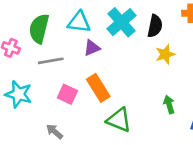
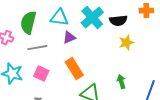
black semicircle: (155, 26) -> (118, 21), turned 72
pink square: (67, 94) -> (41, 74), moved
green arrow: (169, 105) -> (121, 82), moved

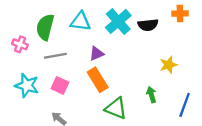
purple triangle: (69, 38) -> (97, 53), moved
yellow star: (126, 43) -> (169, 65), moved

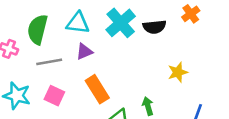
orange cross: (180, 13) -> (191, 14), turned -35
purple triangle: (97, 53) -> (84, 52), moved
green arrow: (151, 95) -> (148, 106), moved

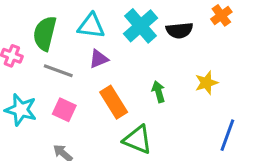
gray line: (49, 62) -> (58, 71), turned 30
green arrow: (148, 106) -> (159, 92), moved

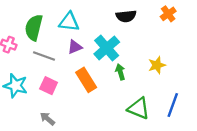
cyan cross: (141, 26) -> (107, 48), moved
black semicircle: (179, 30) -> (126, 16), moved
green triangle: (138, 140) -> (139, 108), moved

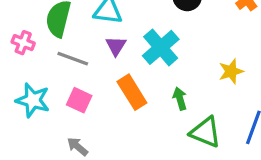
purple triangle: (75, 47) -> (116, 46), turned -35
green arrow: (120, 72) -> (180, 99), moved

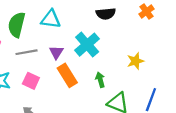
purple triangle: (116, 46) -> (56, 52), moved
gray line: (73, 59) -> (27, 52), turned -30

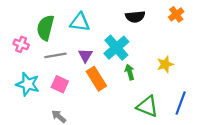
green arrow: (100, 80) -> (130, 72), moved

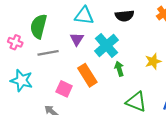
cyan triangle: (80, 22) -> (84, 16), moved
purple triangle: (85, 55) -> (77, 39), moved
pink square: (60, 84) -> (64, 89), moved

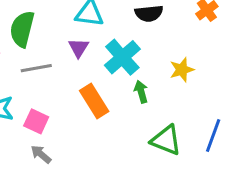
yellow star: (153, 61) -> (182, 70), moved
pink square: (64, 89) -> (36, 121), moved

